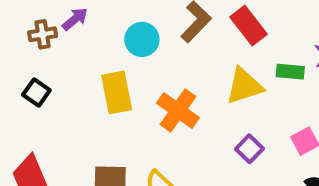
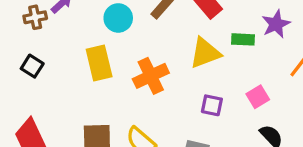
orange cross: (178, 110) -> (151, 76), turned 32
purple square: (249, 149) -> (212, 105), turned -30

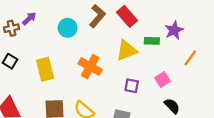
yellow rectangle: (99, 63) -> (45, 69), moved
orange cross: (151, 76) -> (90, 67), turned -35

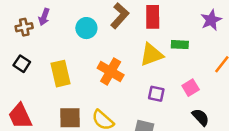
red rectangle: (127, 16) -> (153, 17), turned 40
purple arrow: (29, 19) -> (44, 17), turned 152
purple star: (174, 30) -> (211, 20), moved

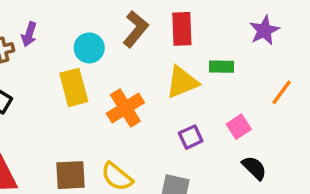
orange cross: (111, 72) -> (125, 108), turned 30
yellow rectangle: (61, 74) -> (74, 87), moved
purple square: (156, 94) -> (191, 137), turned -35

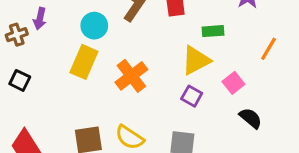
yellow triangle: (182, 82) -> (196, 60), moved
yellow rectangle: (74, 87) -> (84, 62), turned 44
purple square: (191, 137) -> (192, 96), turned -30

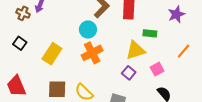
cyan circle: (94, 26) -> (88, 29), moved
brown cross: (17, 35) -> (23, 13), turned 32
yellow rectangle: (84, 62) -> (52, 54), moved

